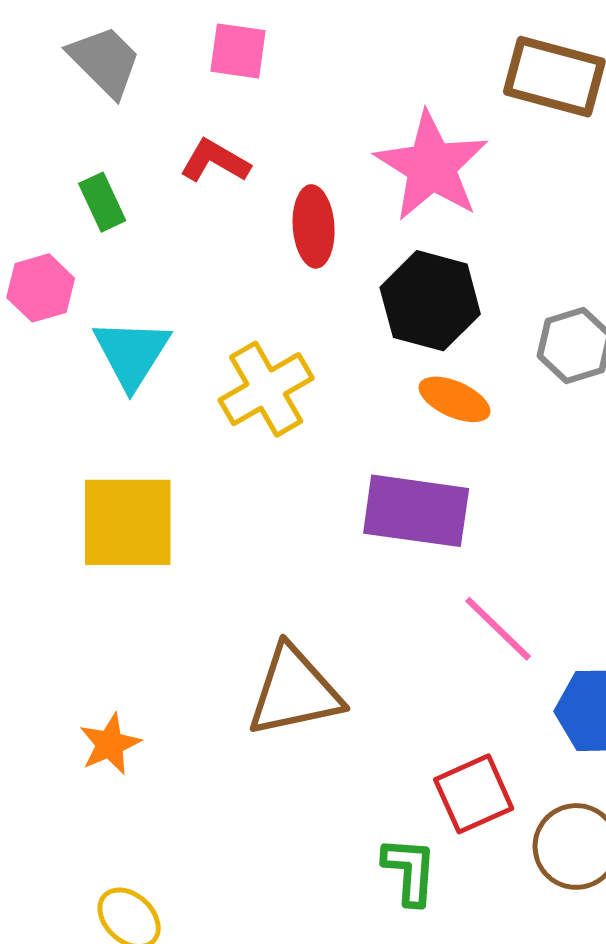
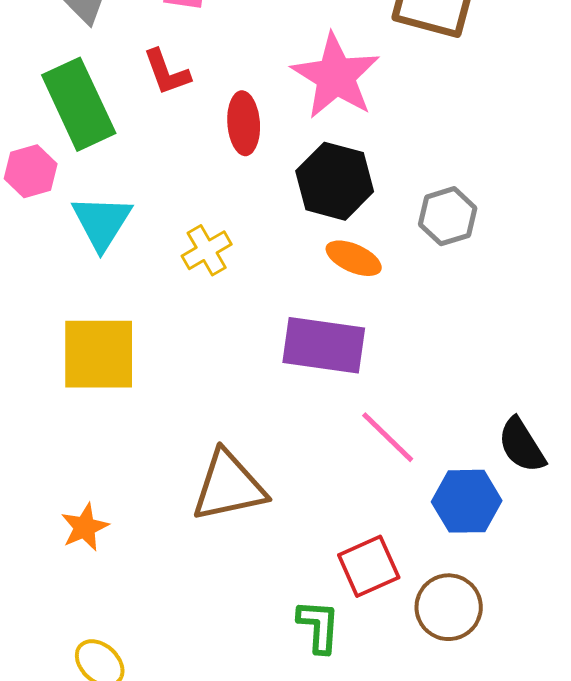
red L-shape: (215, 161) -> (167, 72), turned -140
green rectangle: (102, 202) -> (79, 104), size x2.0
yellow cross: (266, 389) -> (207, 250), size x0.7

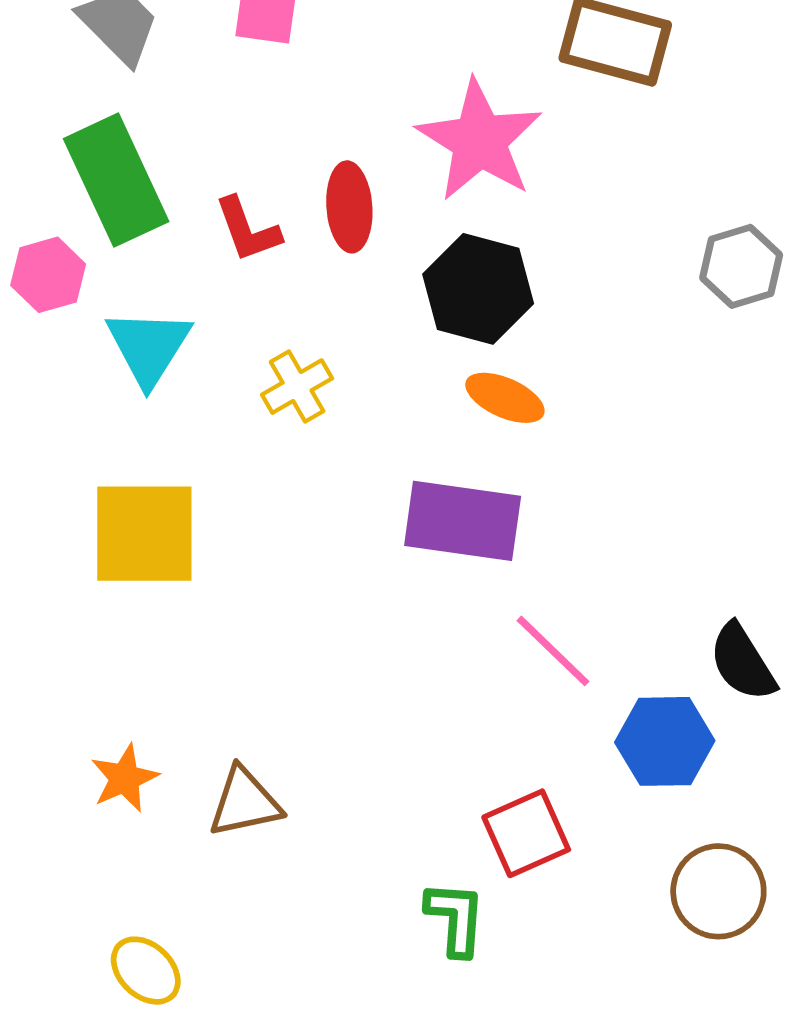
red L-shape: (167, 72) -> (248, 230), moved
gray hexagon: (448, 216) -> (741, 266), moved
brown triangle: (229, 486) -> (245, 802), moved, size x0.7
brown circle: (449, 607) -> (718, 891), moved

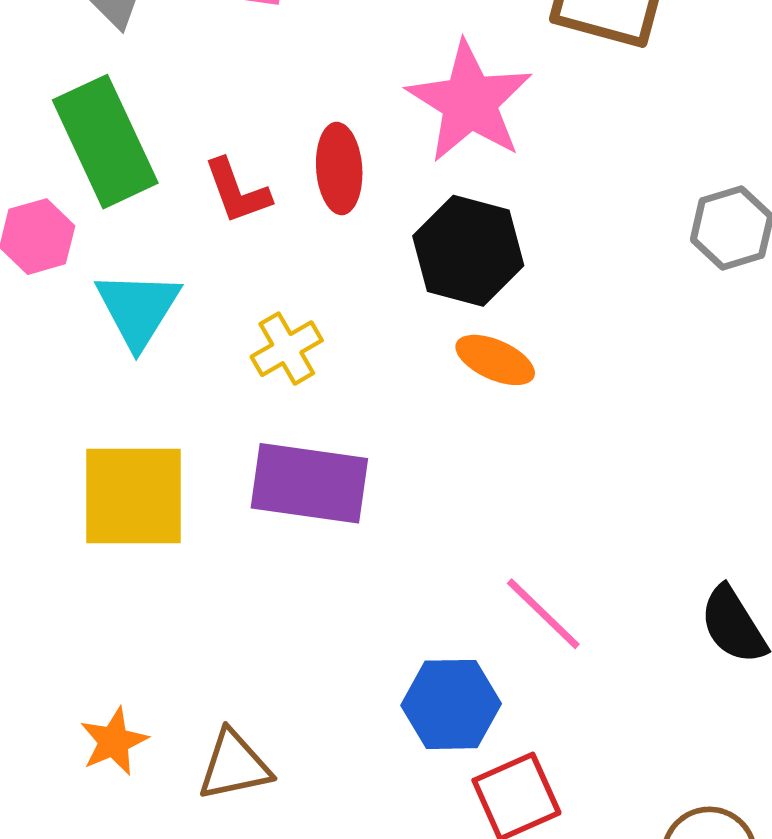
purple rectangle: (463, 521) -> (309, 483), moved
blue hexagon: (665, 741) -> (451, 704), moved

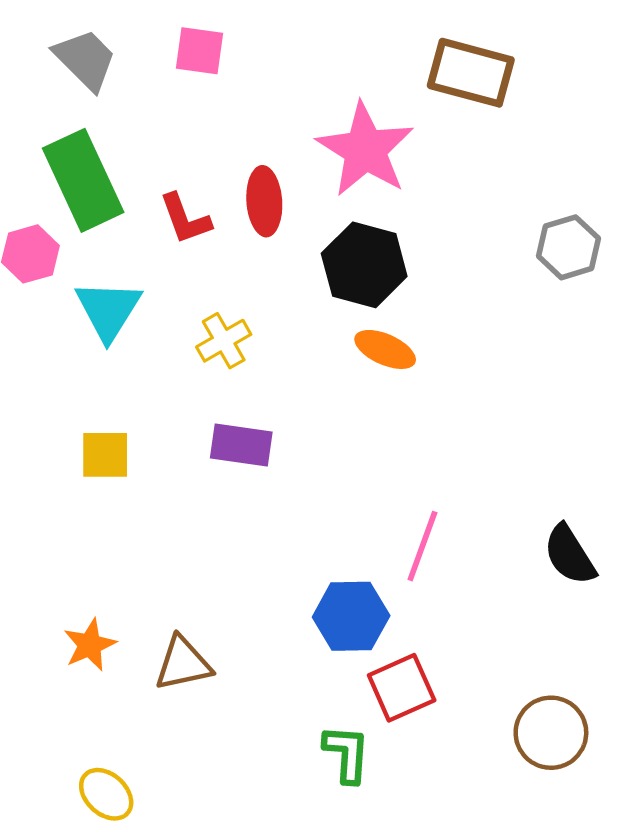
purple rectangle: (309, 483) -> (241, 445), size x0.7
yellow square: (134, 496) -> (105, 455), size x0.6
pink line: (543, 614) -> (422, 546), turned 66

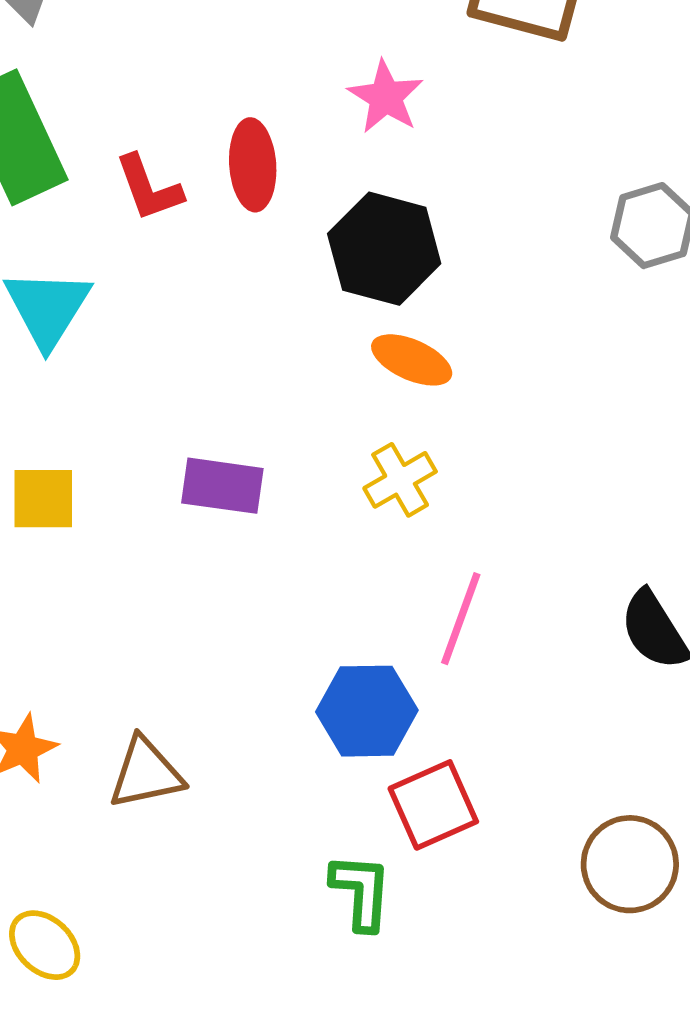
pink star: (365, 150) -> (386, 97), size x0.6
yellow cross: (224, 341) -> (400, 480), moved

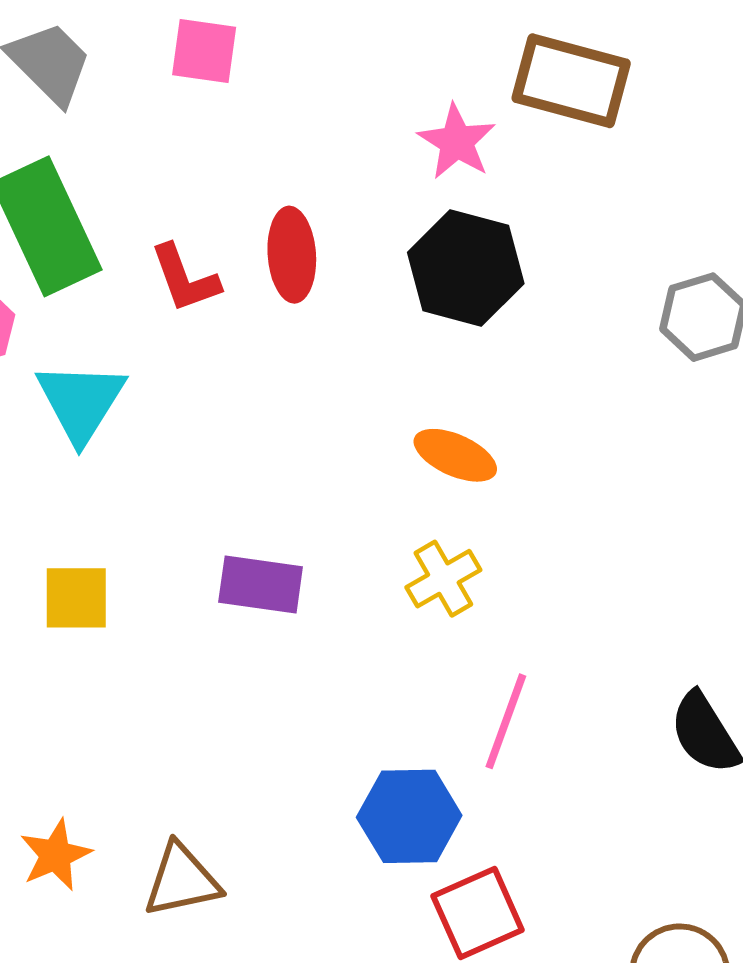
pink star: (386, 97) -> (457, 142), moved
black hexagon: (384, 249) -> (466, 268), moved

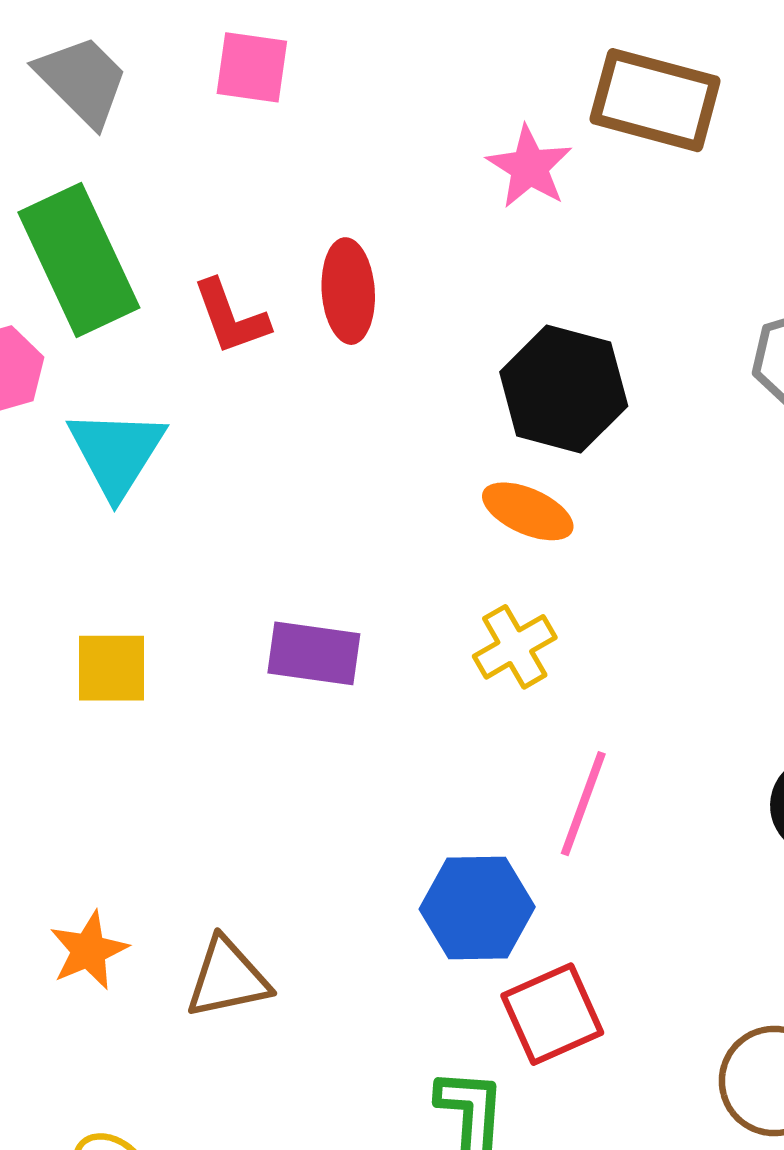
black hexagon: (466, 268) -> (564, 389), moved

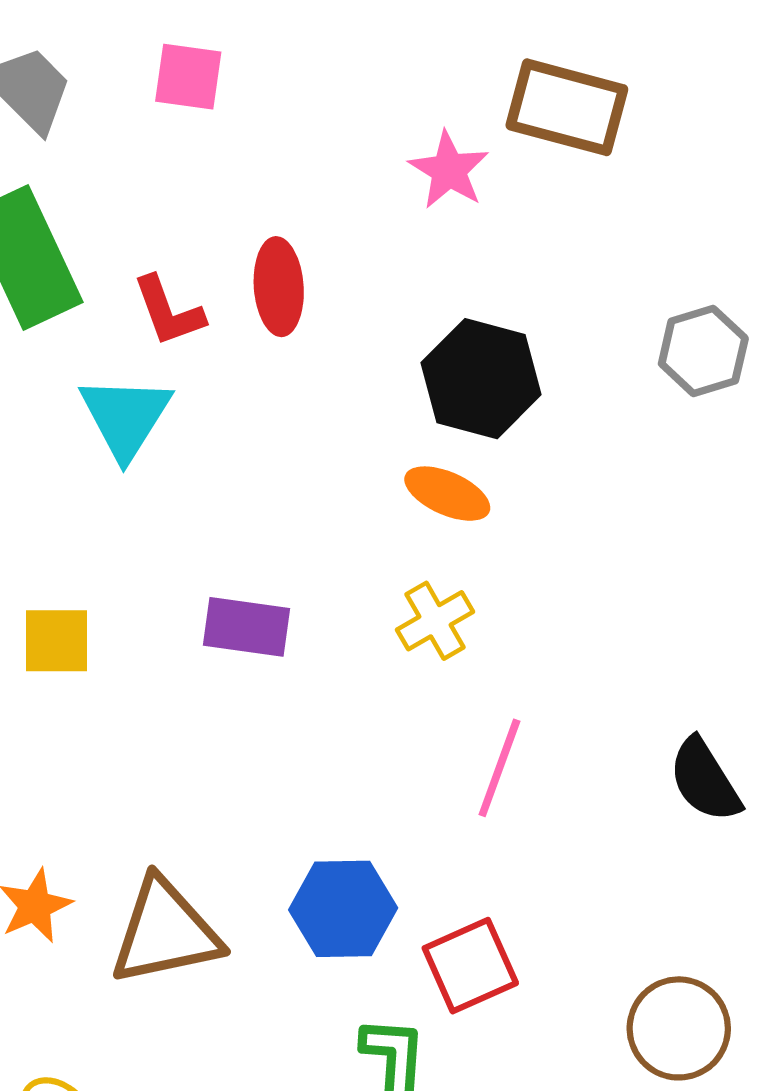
cyan triangle: (116, 453) -> (125, 417), moved
blue hexagon: (477, 908) -> (343, 909), moved
brown triangle: (227, 978) -> (165, 932), size x1.4

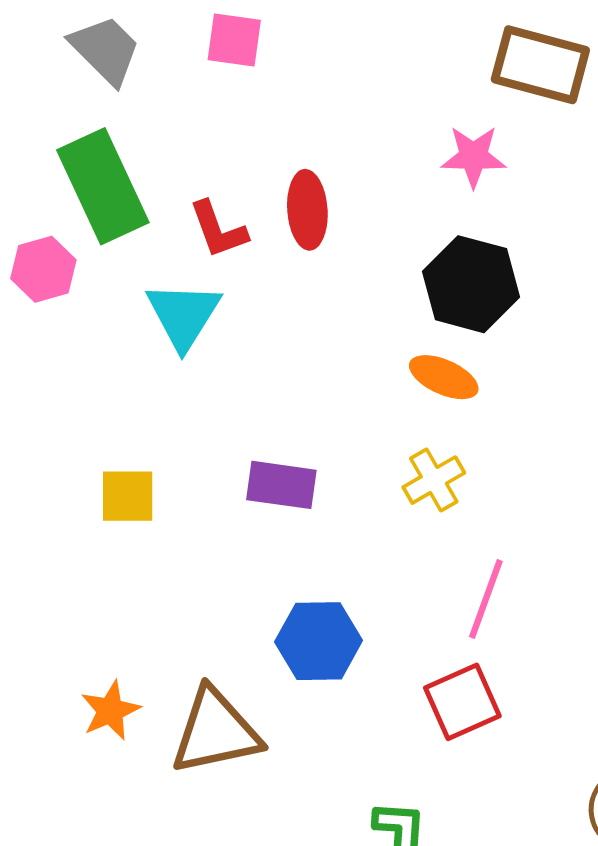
pink star: (449, 170) -> (473, 156), moved, turned -30
blue hexagon: (343, 909) -> (319, 641), moved
red square: (470, 966) -> (462, 702), moved

